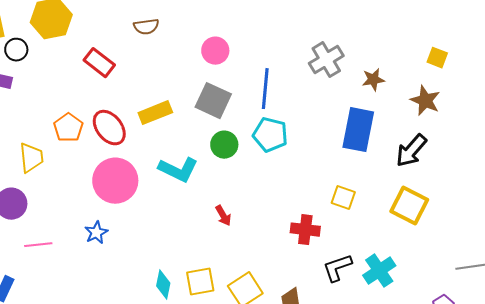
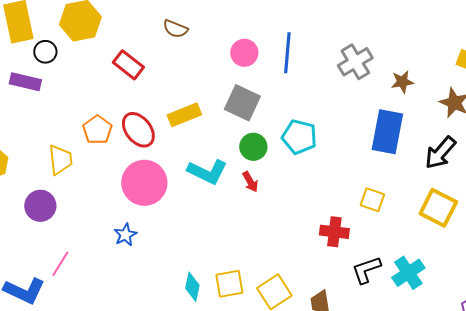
brown semicircle: (146, 27) -> (175, 29), turned 30
blue line: (265, 89) -> (287, 53), moved
red arrow: (223, 216) -> (250, 182), moved
pink line: (38, 245) -> (60, 264), moved, turned -52

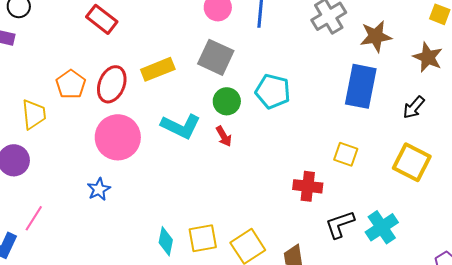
brown star: (402, 82) -> (376, 36), size x1.4
red ellipse: (138, 130) -> (112, 84), turned 60
black arrow: (440, 153) -> (414, 107), size x0.7

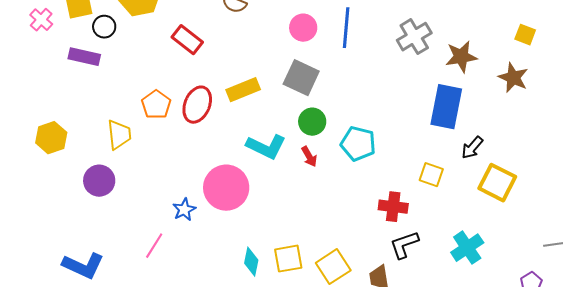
cyan pentagon: (273, 91) -> (358, 144), moved
black arrow: (414, 107) -> (472, 148), moved
pink circle: (118, 137) -> (226, 188), moved
pink line: (34, 218) -> (154, 246), moved
black L-shape: (340, 224) -> (404, 245), moved

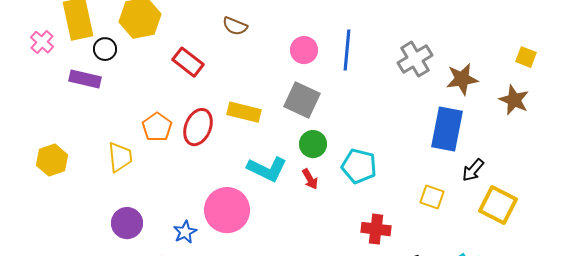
yellow rectangle: (243, 90) -> (244, 112), turned 36
purple circle: (99, 181) -> (127, 223), moved
red cross: (393, 207) -> (376, 229), moved

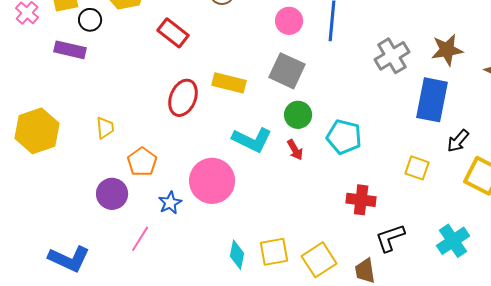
gray cross: (415, 59) -> (392, 56), moved
orange pentagon: (157, 127) -> (142, 162), moved
yellow trapezoid: (120, 157) -> (105, 128), size x0.7
yellow hexagon: (52, 160) -> (37, 131), size x1.4

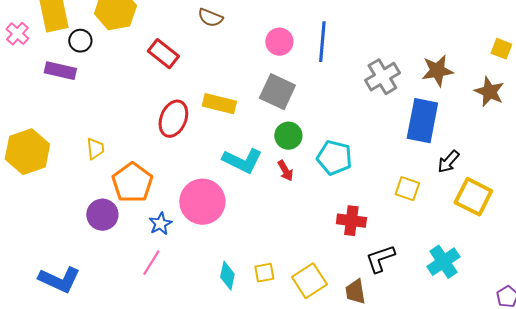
orange pentagon: (142, 162) -> (132, 183), size x1.4
pink line: (140, 239) -> (151, 263), moved
yellow square: (274, 252) -> (264, 273), size x0.7

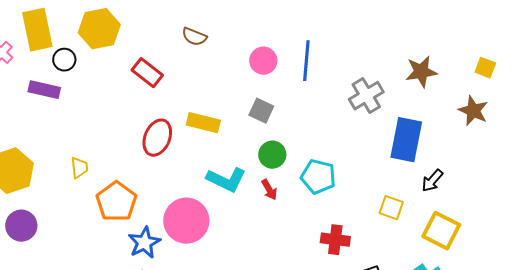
brown star: (437, 71) -> (421, 72), moved
gray square: (277, 92) -> (261, 111), size x0.7
yellow square: (473, 197) -> (441, 231), moved
purple circle: (102, 215) -> (21, 226), moved
blue star: (160, 224) -> (144, 243), size x1.4

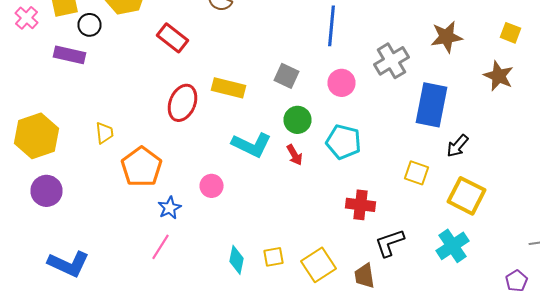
pink circle: (263, 61) -> (342, 83), moved
pink circle: (186, 221) -> (212, 186), size x0.5
blue star: (144, 243) -> (170, 208), size x0.7

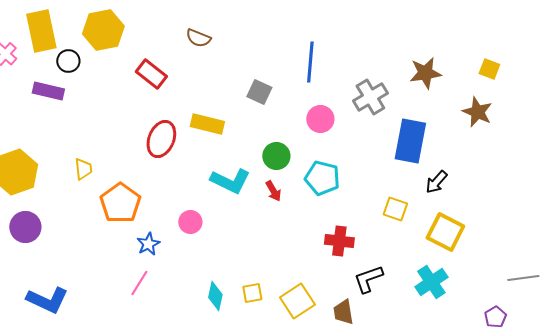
gray square: (286, 76) -> (259, 92), moved

